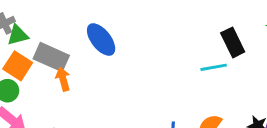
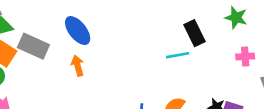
orange arrow: (63, 79) -> (78, 66), moved

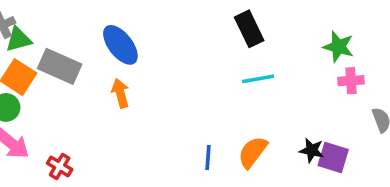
green star: (236, 18) -> (338, 47), moved
black rectangle: (194, 33) -> (249, 29), moved

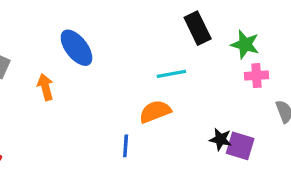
black rectangle: (249, 29) -> (198, 28), moved
blue ellipse: (120, 45) -> (76, 48), moved
orange semicircle: (253, 152) -> (155, 112), moved, turned 32

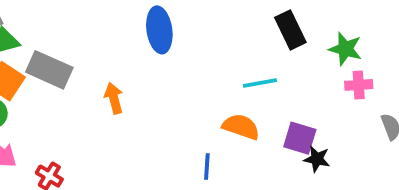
blue ellipse: (76, 48) -> (159, 30), moved, turned 30
orange semicircle: (155, 112) -> (241, 127), turned 40
purple square: (240, 146) -> (300, 138), moved

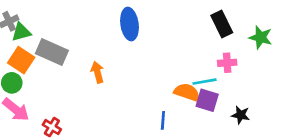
cyan line: (260, 83) -> (204, 82), moved
pink cross: (359, 85) -> (227, 63), moved
purple square: (300, 138) -> (207, 100), moved

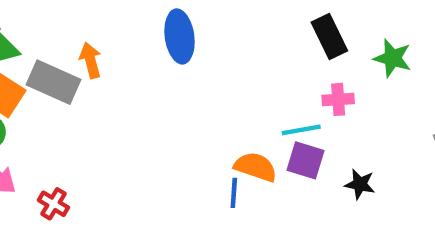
orange arrow: (97, 72) -> (90, 60), moved
orange semicircle: (187, 92) -> (256, 167), moved

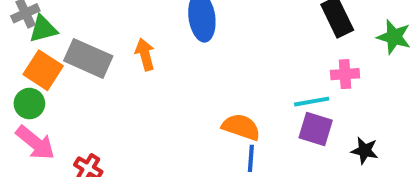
orange arrow: (90, 60) -> (145, 55), moved
orange semicircle: (256, 167) -> (241, 127), moved

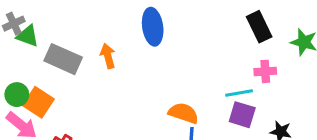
green triangle: (43, 29) -> (28, 36), turned 35
orange square: (43, 70) -> (38, 102), moved

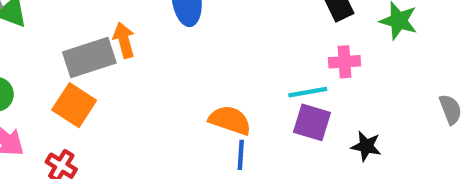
gray rectangle: (63, 59) -> (89, 58), moved, turned -42
orange square: (38, 102) -> (74, 105), moved

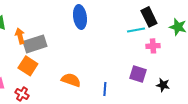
orange arrow: (124, 40) -> (20, 36), moved
cyan line: (308, 92) -> (136, 30), moved
orange semicircle: (230, 120) -> (71, 80), moved

